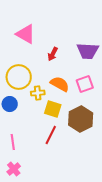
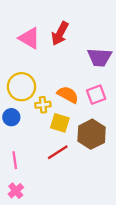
red arrow: (53, 54) -> (60, 34), moved, size x1.5
red line: (51, 135) -> (58, 152), turned 30

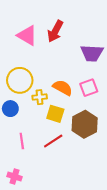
pink line: (15, 160) -> (22, 141), moved
pink cross: (16, 191) -> (15, 177), turned -32

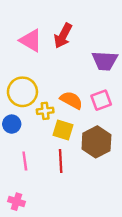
red line: (53, 141) -> (61, 161), turned -60

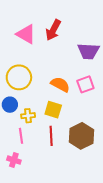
yellow cross: (45, 111) -> (28, 116), moved
brown hexagon: (96, 142) -> (81, 136), moved
pink cross: (17, 202) -> (14, 160), moved

